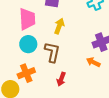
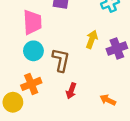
yellow arrow: (59, 26) -> (92, 39), moved
orange arrow: (93, 62) -> (108, 100), moved

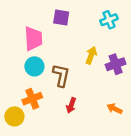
orange arrow: (108, 100) -> (115, 109), moved

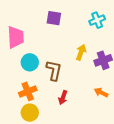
pink trapezoid: (33, 39) -> (16, 37), moved
orange arrow: (115, 109) -> (101, 92), moved
yellow circle: (14, 116) -> (30, 113), moved

